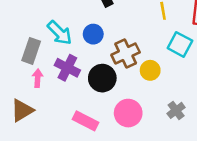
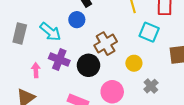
blue circle: (93, 34) -> (77, 20), moved
gray rectangle: (31, 51) -> (20, 33), moved
yellow circle: (150, 70) -> (134, 63), moved

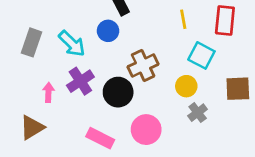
purple cross: (59, 60) -> (80, 81), turned 30
yellow circle: (134, 63) -> (186, 86), moved
gray cross: (151, 86) -> (198, 113), moved

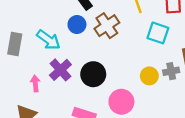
brown cross: (143, 65) -> (107, 26), moved
yellow circle: (186, 86) -> (149, 76), moved
gray cross: (198, 113) -> (171, 71), moved, turned 35

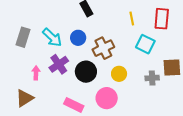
blue circle: (77, 25) -> (78, 38), moved
brown cross: (107, 26) -> (103, 48), moved
yellow circle: (149, 76) -> (119, 74), moved

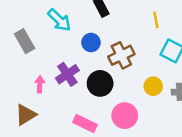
gray rectangle: (23, 37) -> (25, 41), turned -48
cyan arrow: (52, 37) -> (59, 20), moved
yellow circle: (119, 74) -> (153, 86), moved

